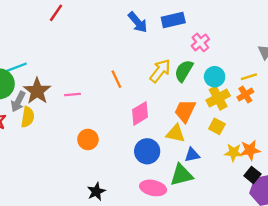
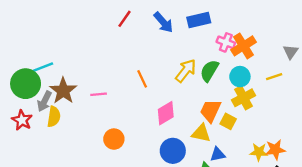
red line: (56, 13) -> (124, 19), moved
pink cross: (200, 42) -> (226, 42), turned -30
orange cross: (245, 94) -> (243, 46), moved, size x1.5
yellow square: (217, 126) -> (228, 121), moved

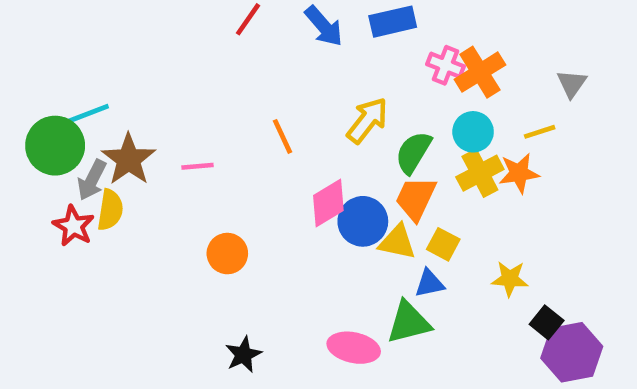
green semicircle: (209, 71) -> (413, 152), moved
red star: (22, 120) -> (73, 226), moved
yellow square: (228, 121) -> (443, 244), moved
orange star: (275, 150) -> (519, 173), moved
blue circle: (173, 151) -> (363, 221), moved

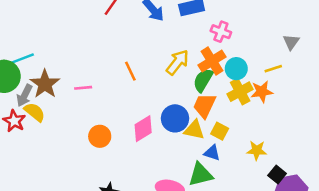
orange cross: (480, 72) -> (212, 61), moved
pink diamond: (328, 203) -> (143, 129), moved
yellow semicircle: (110, 210) -> (35, 112), turned -60
blue triangle: (429, 283) -> (212, 153), turned 30

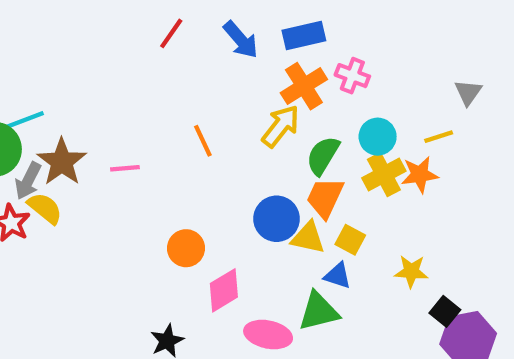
orange cross: (212, 61) -> (304, 86), moved
pink diamond: (143, 129) -> (224, 290), moved
orange circle: (100, 136) -> (186, 248), moved

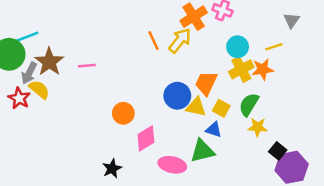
orange line: (203, 141) -> (153, 40), moved
green semicircle: (323, 156) -> (249, 104), moved

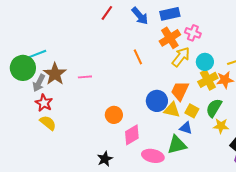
yellow arrow: (180, 40) -> (181, 57), moved
yellow semicircle: (39, 89) -> (48, 123), moved
red star: (19, 98) -> (44, 103), moved

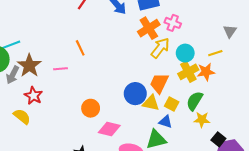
orange line: (138, 57) -> (80, 48), moved
red star: (44, 103) -> (33, 96), moved
pink diamond: (132, 135) -> (109, 129), turned 45

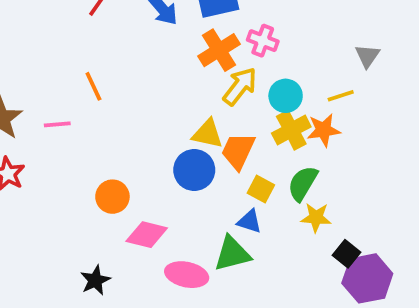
yellow triangle: (151, 103) -> (208, 134), moved

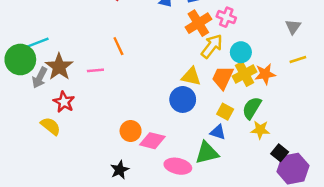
yellow line: (341, 96) -> (298, 59), moved
orange trapezoid: (238, 151) -> (223, 78), moved
orange circle: (112, 197) -> (131, 131), moved

